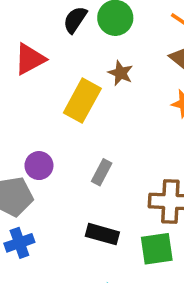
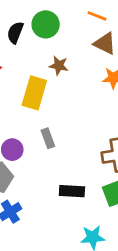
gray rectangle: (102, 172) -> (48, 138), moved, turned -36

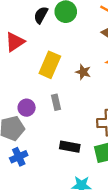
brown star: (59, 66) -> (83, 72), moved

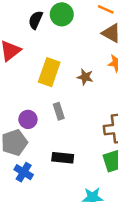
black rectangle: (70, 147) -> (63, 158), moved
blue cross: (19, 157) -> (24, 172), turned -30

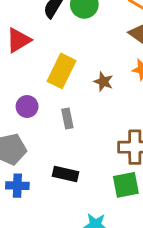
purple circle: (28, 119) -> (27, 106), moved
blue cross: (24, 172) -> (17, 186), turned -36

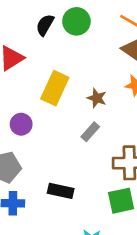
gray rectangle: (67, 119) -> (90, 132), moved, turned 54

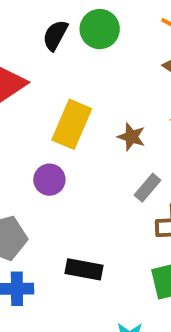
purple circle: (21, 124) -> (49, 180), moved
gray rectangle: (90, 132) -> (148, 188), moved

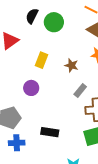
green circle: (100, 29) -> (54, 22), moved
yellow rectangle: (72, 124) -> (41, 60), size x0.7

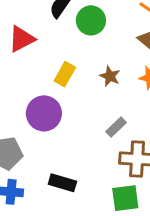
brown star: (71, 65) -> (110, 76), moved
purple circle: (31, 88) -> (44, 113), size x1.5

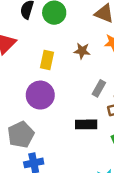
black rectangle: (62, 183) -> (86, 124), moved

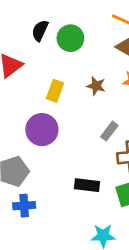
black rectangle: (86, 124) -> (87, 185), moved

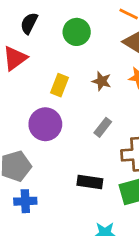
black semicircle: (40, 31) -> (29, 23), moved
gray rectangle: (109, 131) -> (103, 127), moved

